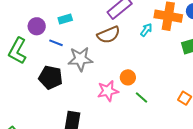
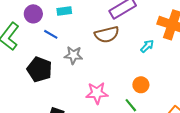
cyan arrow: (146, 30) -> (147, 46), moved
gray star: (80, 59) -> (73, 55), size x0.7
orange circle: (128, 77) -> (141, 85), moved

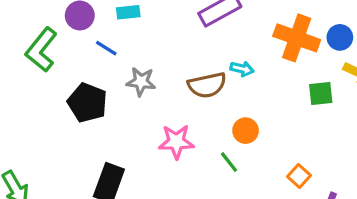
brown semicircle: (107, 35) -> (207, 85), moved
cyan arrow: (147, 46) -> (242, 69), moved, turned 56

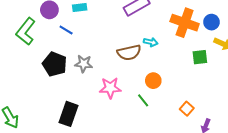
gray star: (141, 82) -> (84, 64), moved

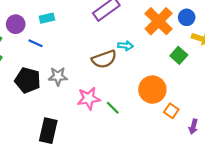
orange cross: (185, 23) -> (159, 21), turned 32
green square: (200, 57) -> (179, 55), turned -35
orange circle: (153, 81) -> (152, 90), moved, size x1.6
green line: (143, 100) -> (113, 108), moved

